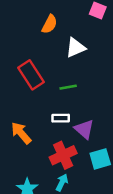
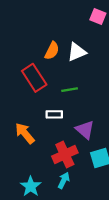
orange semicircle: (50, 24) -> (52, 51), moved
white rectangle: (61, 118) -> (54, 114), moved

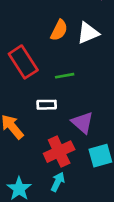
orange semicircle: (52, 51) -> (59, 30), moved
white triangle: (77, 52) -> (88, 33), moved

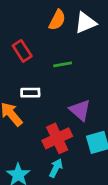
red rectangle: (23, 62) -> (22, 51), size x0.7
white rectangle: (47, 105) -> (30, 93), moved

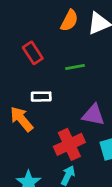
purple triangle: (80, 110) -> (93, 115), turned -30

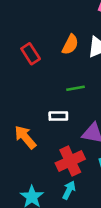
red rectangle: (33, 53) -> (31, 54), moved
white rectangle: (41, 97) -> (58, 116), moved

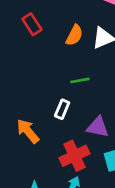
red rectangle: (31, 54) -> (32, 24), moved
white rectangle: (58, 116) -> (62, 109), turned -66

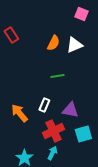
red rectangle: (32, 24) -> (11, 35), moved
white rectangle: (62, 109) -> (44, 105), moved

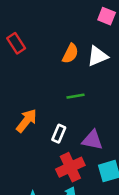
orange arrow: (19, 113) -> (26, 121), moved, turned 78

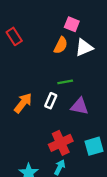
pink square: (107, 16) -> (72, 24), moved
white rectangle: (59, 134) -> (51, 101), moved
purple triangle: (92, 140) -> (80, 106), moved

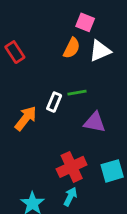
red rectangle: (14, 36) -> (15, 52), moved
white rectangle: (51, 101) -> (54, 102), moved

